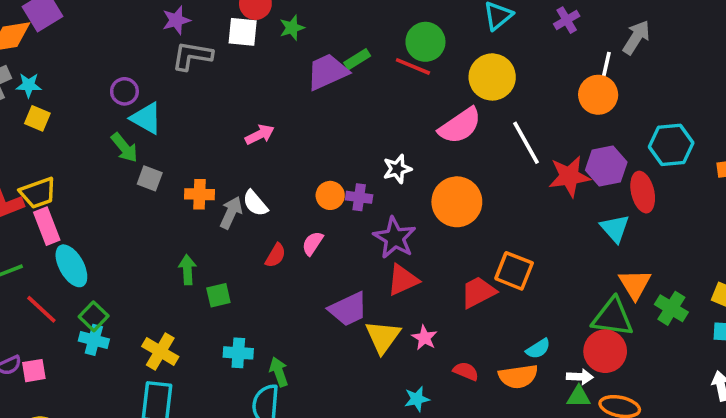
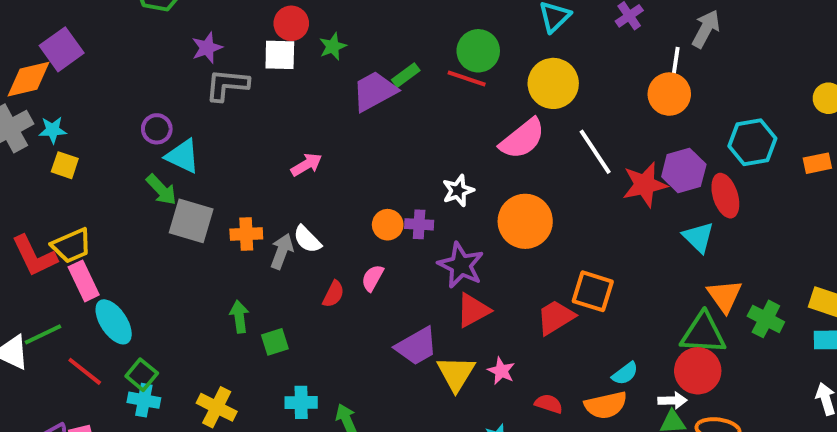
gray square: (150, 178) -> (191, 221), size x1.6

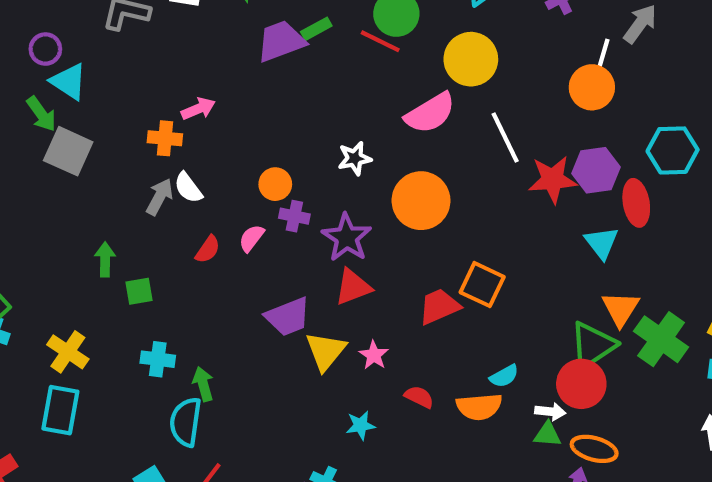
purple cross: (419, 224) -> (294, 216), moved
orange cross: (246, 234) -> (165, 138), moved
green cross: (766, 319) -> (661, 339), size x1.4
green triangle: (703, 333) -> (593, 345), turned -45

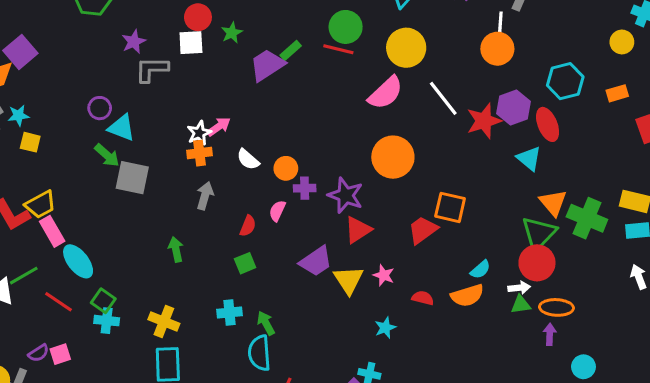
white star: (355, 158) -> (199, 133), moved
white semicircle: (188, 188) -> (248, 159), moved
green square: (139, 291) -> (245, 263), moved

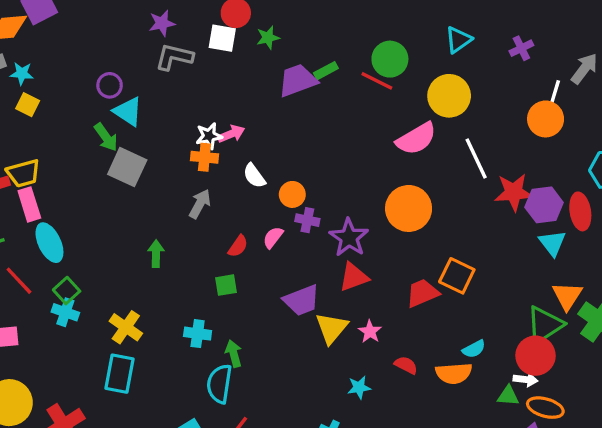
purple hexagon: (514, 107) -> (544, 205), moved
white arrow: (519, 288) -> (526, 380), moved

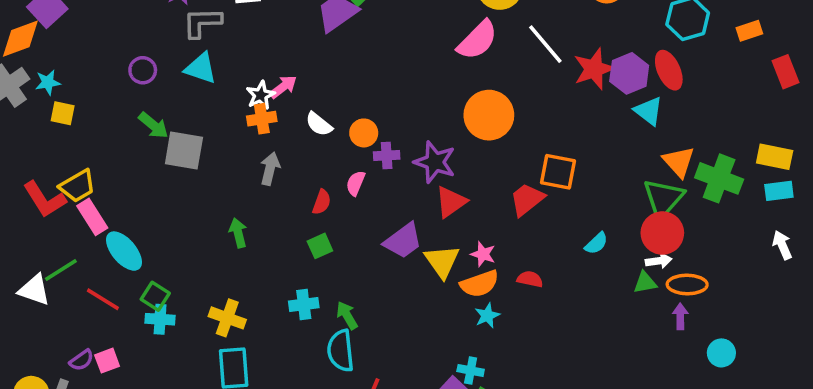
cyan triangle: (128, 111) -> (201, 68), moved
orange semicircle: (454, 373) -> (480, 284), moved

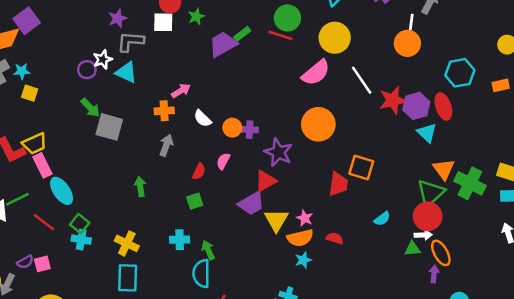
white star: (261, 95) -> (103, 59), moved
purple cross: (387, 156) -> (250, 130), moved
red trapezoid: (527, 199) -> (338, 184), turned 130
red triangle: (451, 202) -> (266, 181), moved
orange ellipse: (687, 284) -> (441, 253), turned 55

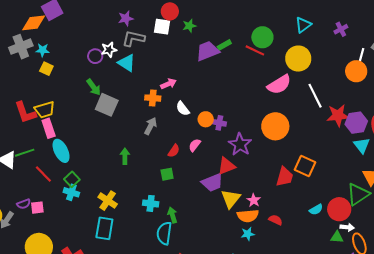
red circle: (428, 216) -> (339, 209), moved

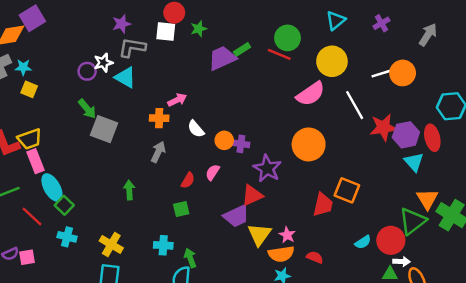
white line: (361, 58) -> (383, 73), moved, turned 60
green square: (72, 179) -> (64, 205), moved

